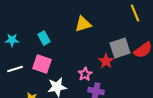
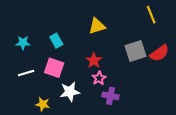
red star: (106, 61) -> (94, 60), moved

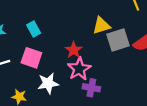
yellow triangle: (97, 26) -> (101, 26), moved
pink star: (99, 78) -> (79, 69), size x1.5

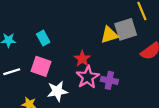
gray square: (118, 40) -> (126, 29), moved
purple cross: (91, 88) -> (109, 80), moved

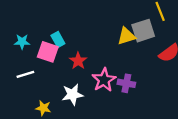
red star: (82, 59) -> (78, 61), moved
pink square: (41, 66) -> (48, 52), moved

